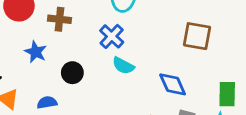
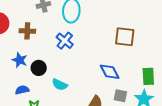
blue star: (36, 52) -> (20, 60), moved
cyan semicircle: (123, 66) -> (60, 85), moved

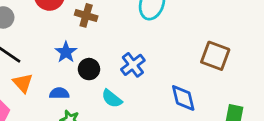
blue cross: (65, 41) -> (133, 65), moved

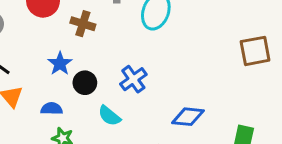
brown square: (215, 56) -> (255, 51), moved, turned -32
blue diamond: (183, 98) -> (188, 117), turned -72

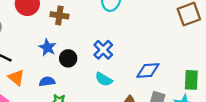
cyan semicircle: (109, 116) -> (104, 79), moved

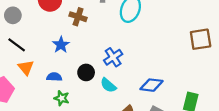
black circle: (68, 58) -> (86, 72), moved

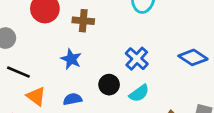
cyan semicircle: (108, 85) -> (139, 93), turned -63
blue diamond: (152, 85) -> (193, 57), moved, turned 40

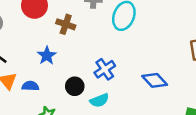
blue semicircle: (73, 99) -> (30, 86), moved

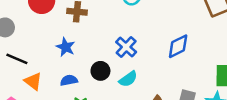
blue diamond: (155, 80) -> (178, 46), turned -60
blue semicircle: (30, 86) -> (69, 80), moved

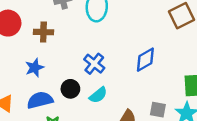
blue star: (66, 47) -> (35, 68), turned 30
blue semicircle: (69, 80) -> (40, 100), size x1.5

